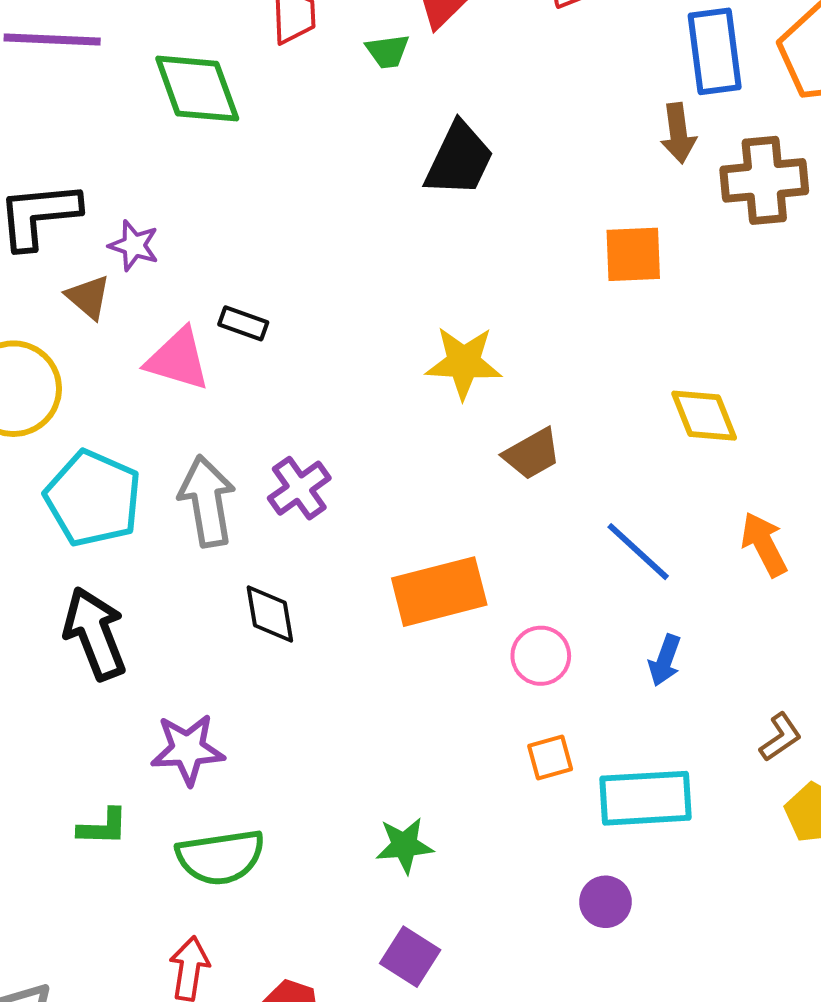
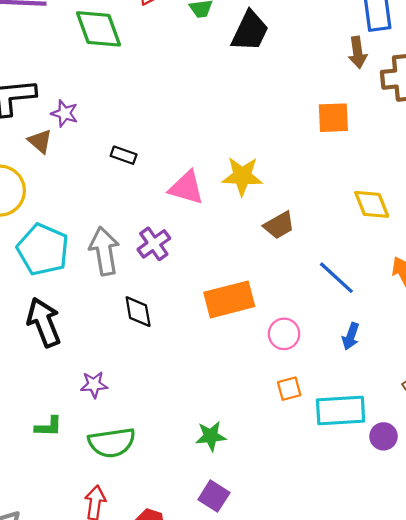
black trapezoid: (459, 159) -> (250, 31), moved
pink triangle: (178, 359) -> (186, 188), moved
purple star: (188, 749) -> (94, 385), size x0.7
purple circle: (605, 902) -> (384, 436), moved

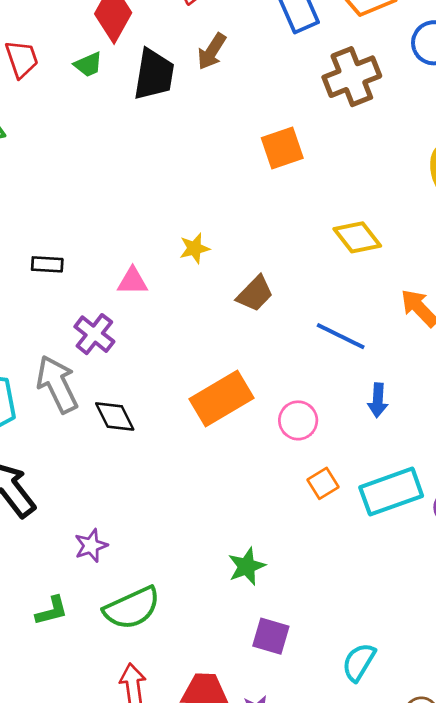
brown arrow: (358, 52) -> (212, 51), moved, turned 56
yellow star: (242, 176) -> (195, 248), size x0.6
pink triangle: (186, 188) -> (133, 281), size x0.7
purple cross: (154, 244) -> (94, 334), moved
black diamond: (138, 312) -> (115, 416), moved

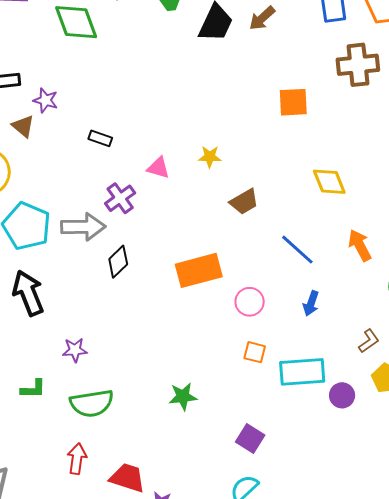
gray arrow: (57, 384) -> (83, 227), turned 99
black diamond: (115, 416) -> (118, 262), turned 56
orange square: (323, 483) -> (255, 352), turned 30
purple square: (271, 636) -> (250, 439), moved

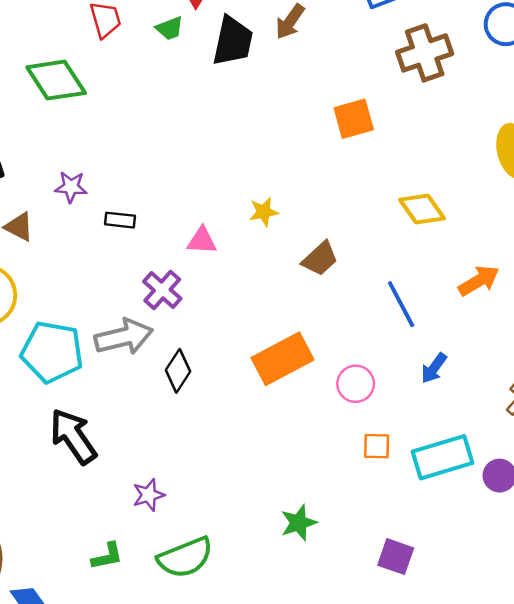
purple star: (46, 100) -> (71, 187), moved
orange arrow: (360, 245) -> (479, 281), turned 100
blue line: (297, 250) -> (401, 304), turned 33
blue arrow: (311, 303) -> (434, 368), turned 30

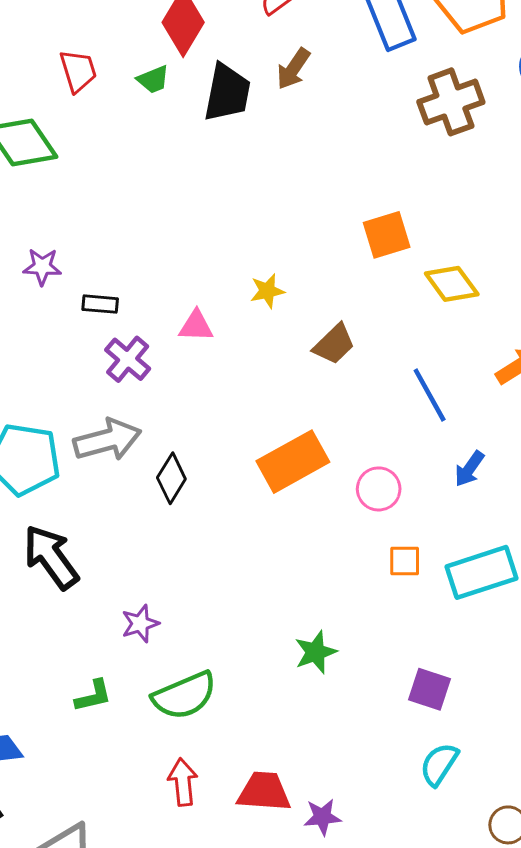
orange square: (354, 119) -> (387, 235), moved
purple cross: (162, 290) -> (128, 359), moved

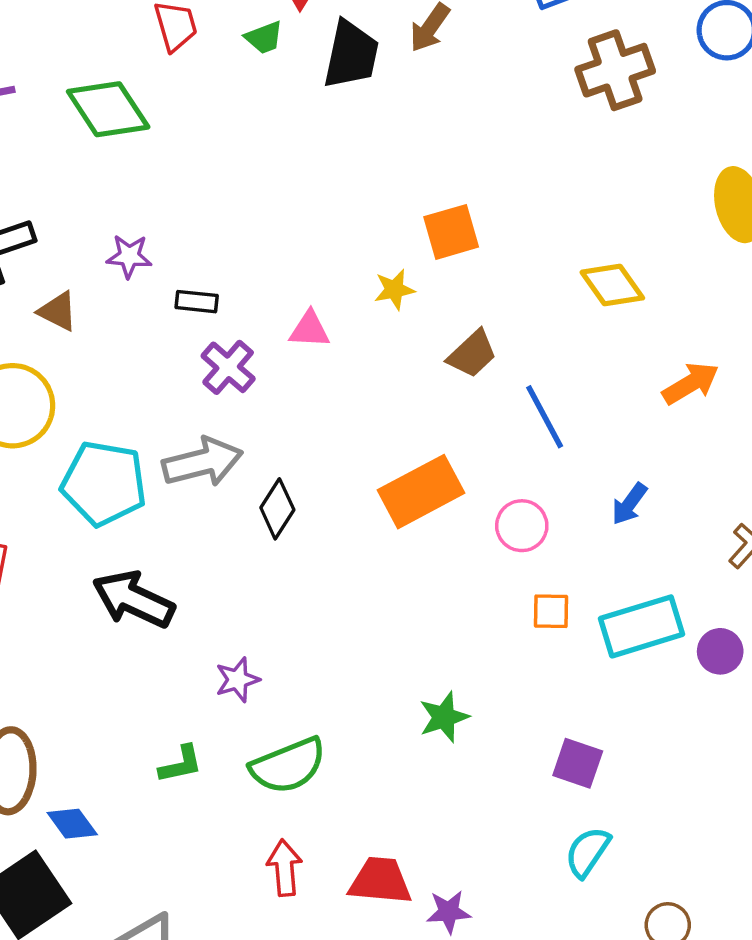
orange square: (387, 235) -> (451, 232), moved
blue line: (430, 395) -> (545, 417), moved
black arrow: (51, 557) -> (133, 599), turned -30

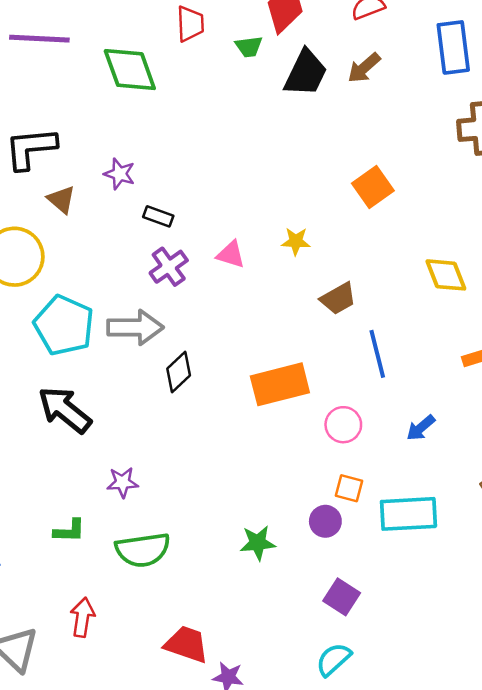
orange square: (451, 232) -> (373, 187), moved, turned -33
purple circle: (720, 651) -> (325, 521), moved
red arrow: (285, 868) -> (83, 617), moved

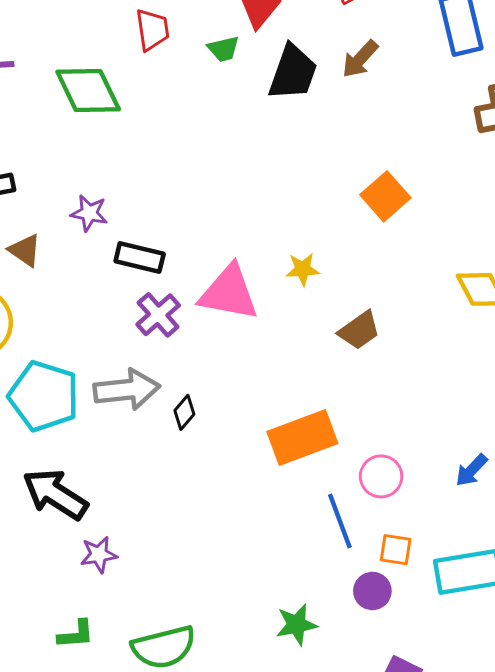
black rectangle: (158, 216) -> (140, 258), size x1.4
pink triangle: (231, 254) -> (229, 293), size x1.8
blue line: (377, 354) -> (340, 521), moved
black diamond: (179, 372) -> (184, 412), moved, size x0.7
purple star: (122, 482) -> (99, 555), moved

